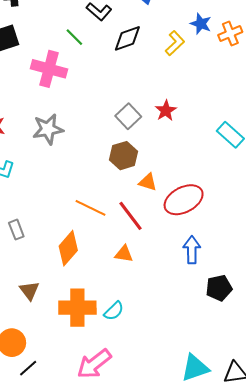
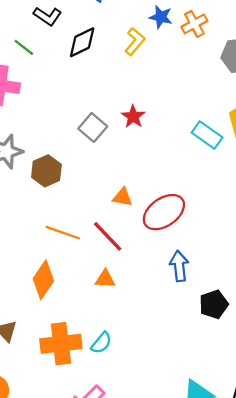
brown hexagon: (123, 156) -> (46, 171), moved

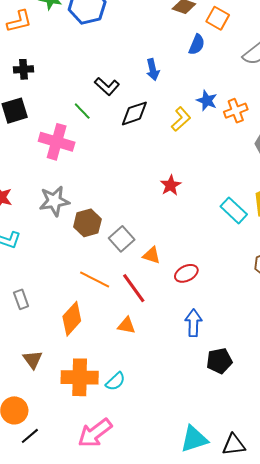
gray square: (93, 127) -> (122, 239), moved
red ellipse: (164, 212) -> (186, 273), size x0.6

